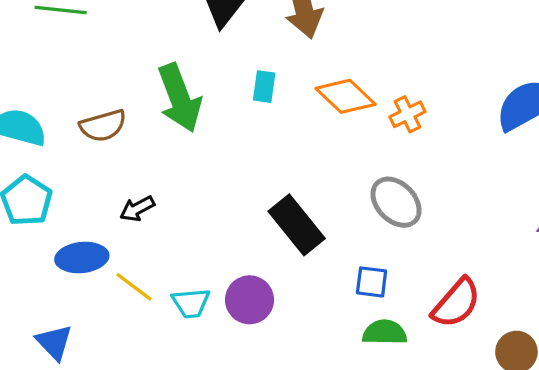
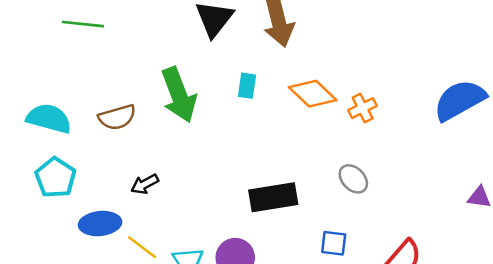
gray ellipse: (396, 202) -> (353, 179), size x0.7
black rectangle: (297, 225) -> (273, 197), turned -60

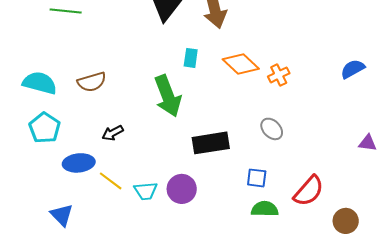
green arrow: (179, 95) -> (168, 96), moved
blue semicircle: (460, 100) -> (353, 69), size x0.6

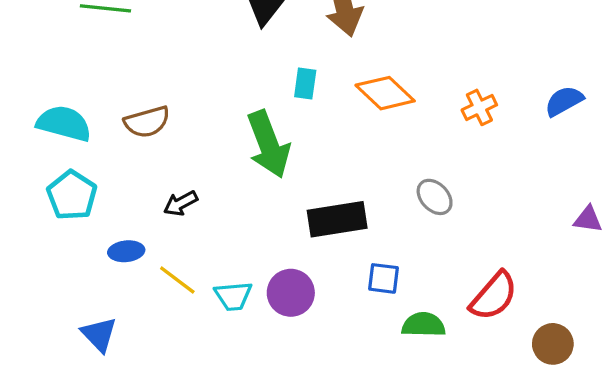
orange cross: (279, 75) -> (479, 107), moved
blue ellipse: (79, 163) -> (126, 251), size x0.7
blue square: (257, 178) -> (383, 278), moved

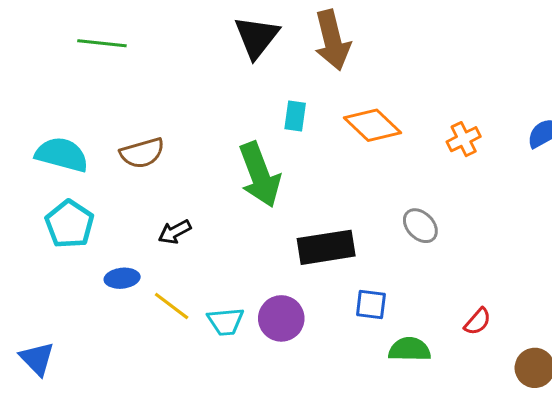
red semicircle: (494, 296) -> (478, 322), size x0.6
blue triangle: (99, 334) -> (37, 359), moved

